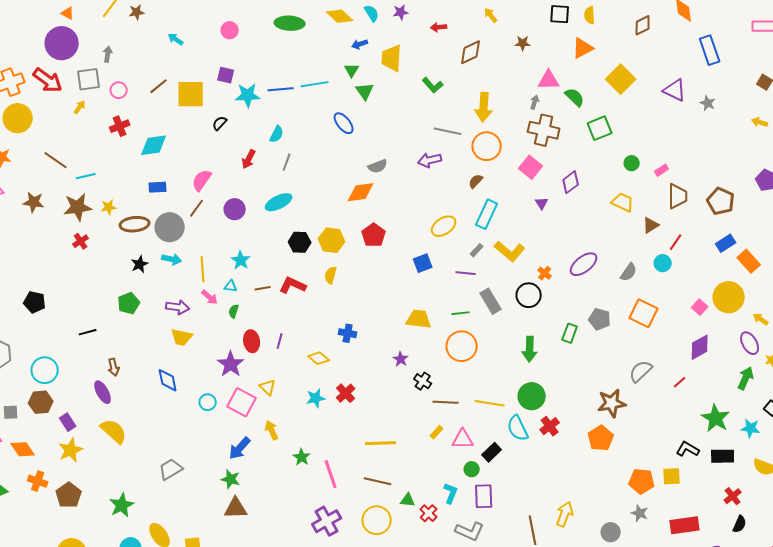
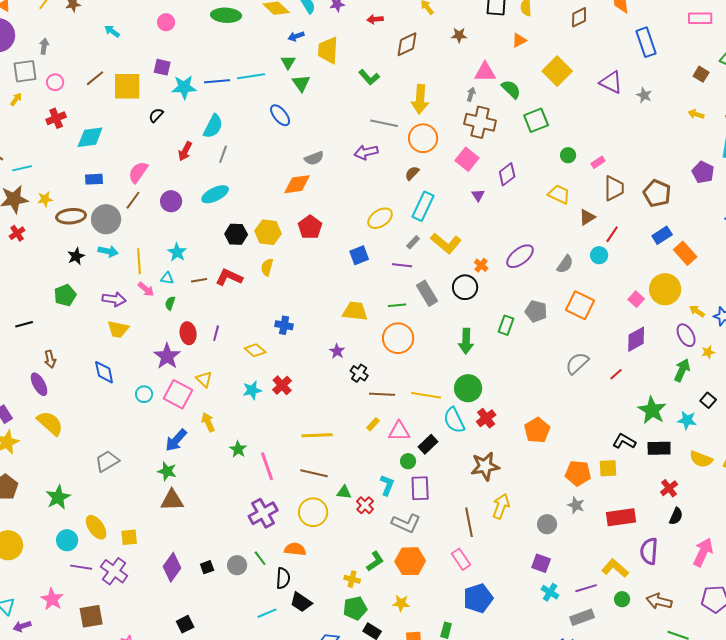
orange triangle: (583, 48) -> (519, 40), size x0.7
cyan semicircle: (277, 134) -> (213, 126), size x1.4
brown star: (612, 403) -> (485, 466), moved

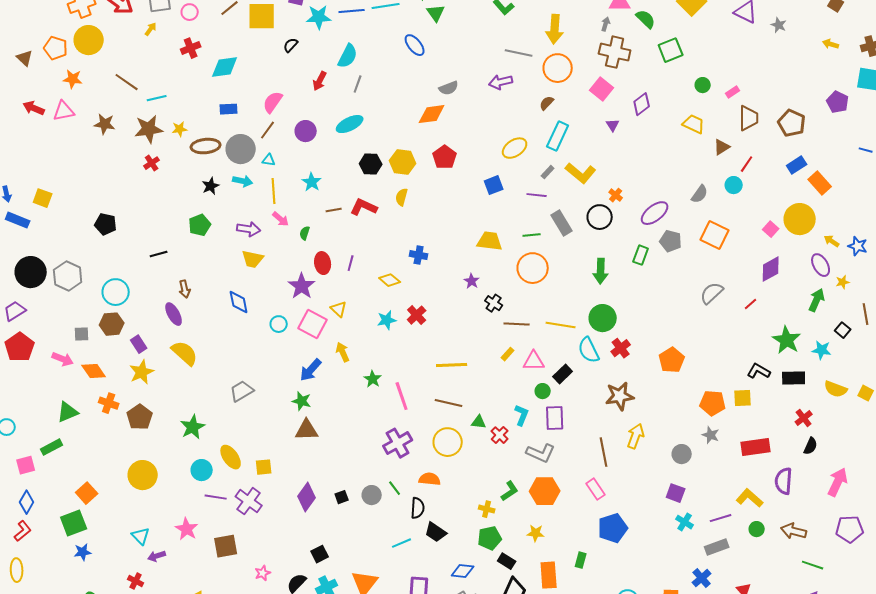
purple ellipse: (520, 256) -> (655, 213), moved
cyan triangle: (167, 278) -> (269, 160), moved

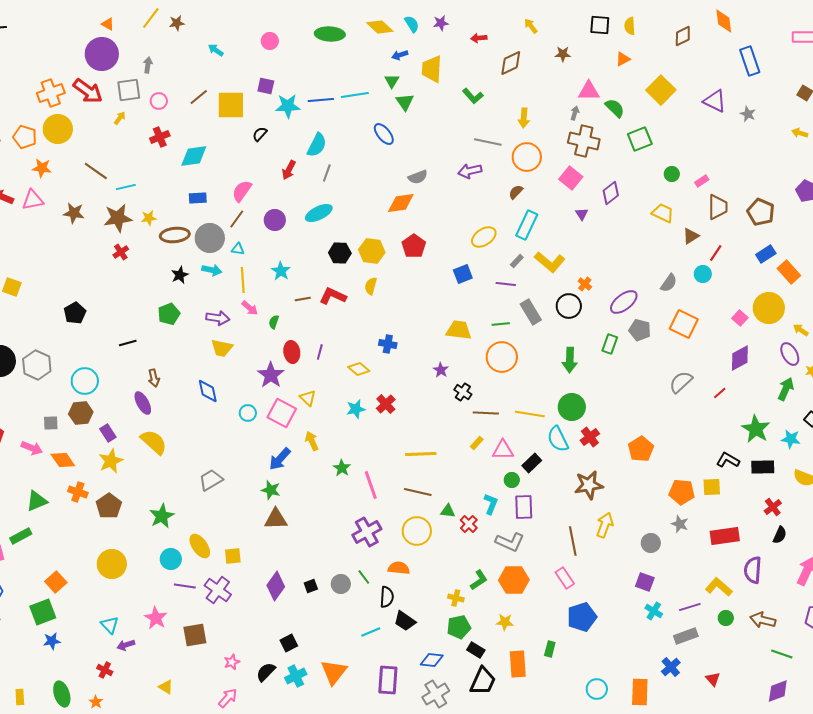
yellow arrow: (555, 29) -> (524, 118), size x0.7
black pentagon: (106, 224) -> (75, 313), turned 30

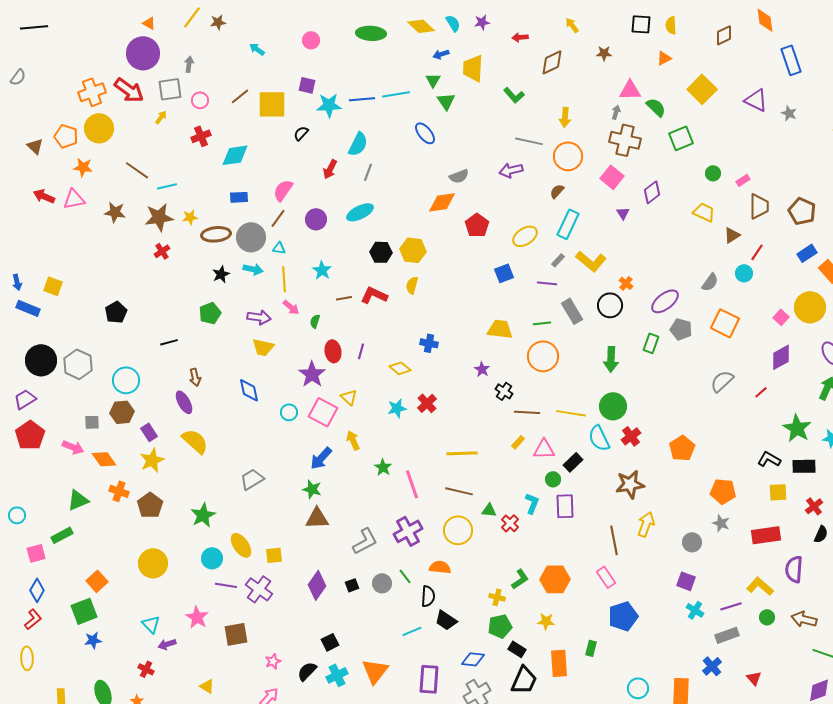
red pentagon: (414, 246) -> (477, 225), moved
yellow square: (712, 487) -> (778, 492), moved
gray L-shape: (510, 542) -> (365, 541), moved, turned -52

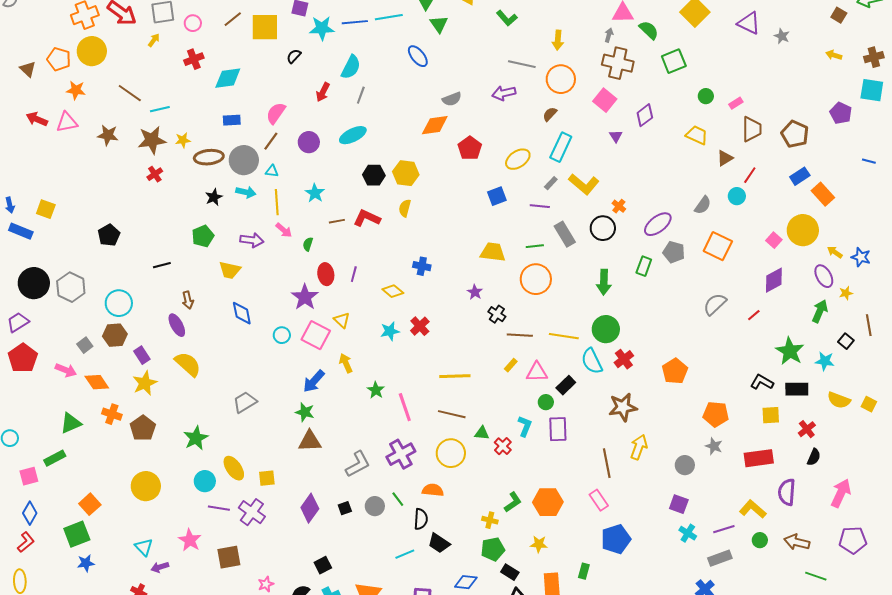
yellow trapezoid: (263, 347) -> (230, 270), moved
gray square: (92, 422) -> (85, 345), turned -35

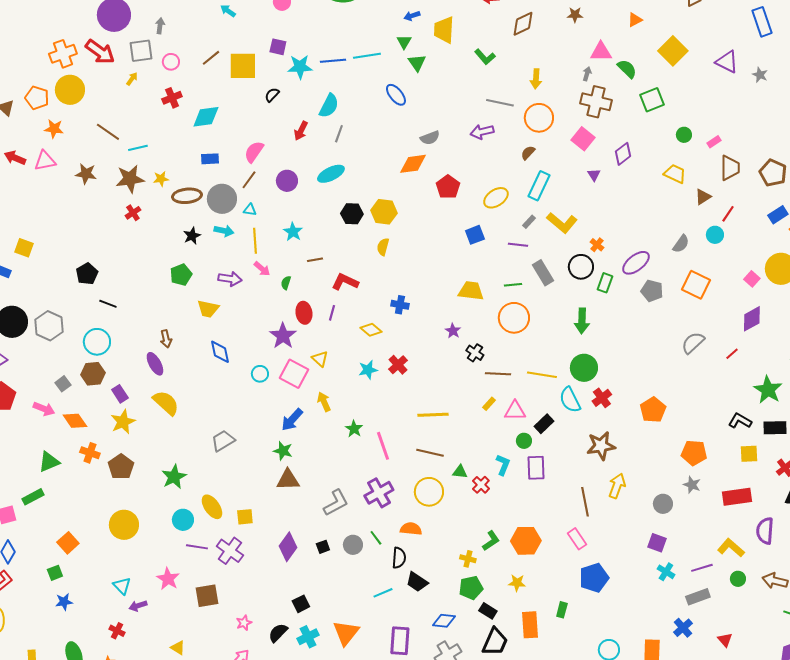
red L-shape: (367, 218) -> (345, 282), moved
black line: (162, 265) -> (108, 304), moved, turned 36
green rectangle: (644, 266) -> (605, 283), moved
green square: (77, 534) -> (55, 573), size x0.6

